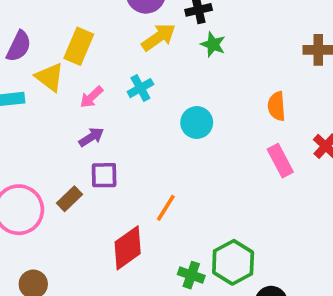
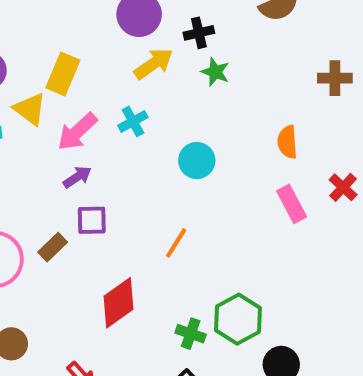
pink arrow: (91, 97) -> (77, 132), size x1.5
orange line: (166, 208) -> (176, 243), moved

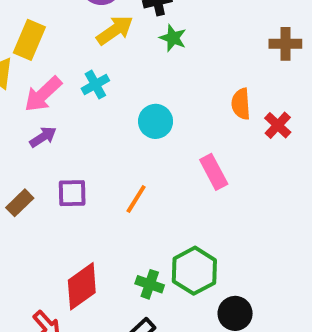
red cross: (343, 187) -> (278, 125), moved
pink rectangle: (292, 204) -> (214, 172), moved
purple square: (92, 220) -> (72, 193), moved
red diamond: (119, 303) -> (82, 286), moved

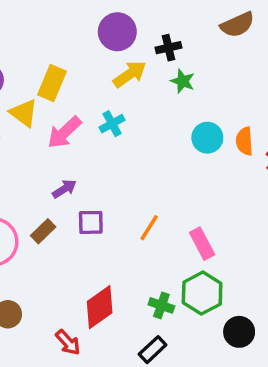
cyan circle: (156, 121) -> (207, 138), moved
purple arrow: (43, 137) -> (64, 189), moved
pink rectangle: (214, 172) -> (202, 244), moved

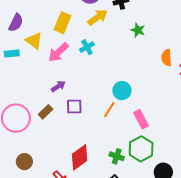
green star: (183, 81) -> (138, 30), moved
yellow rectangle: (52, 83) -> (63, 23), moved
cyan circle: (207, 138) -> (122, 91), moved

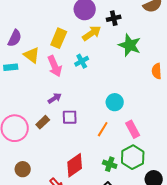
green star: (138, 30) -> (130, 45), size x1.6
pink arrow: (58, 52) -> (55, 66), turned -70
orange line: (109, 110) -> (103, 129), moved

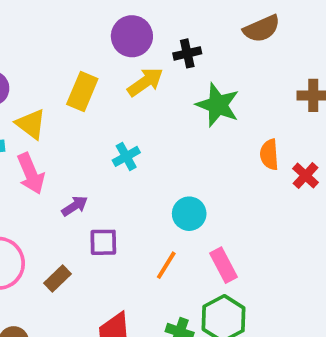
cyan cross: (82, 61) -> (126, 156), moved
pink arrow: (55, 66) -> (31, 174), moved
brown rectangle: (43, 122) -> (58, 279), moved

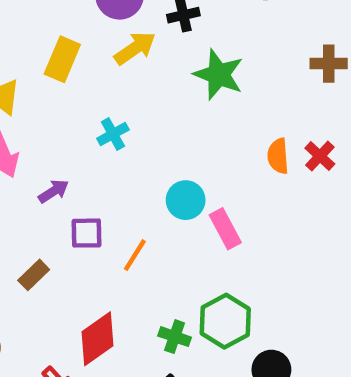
orange semicircle: (269, 155) -> (278, 156), moved
orange line: (166, 265) -> (135, 255), moved
pink rectangle: (223, 265) -> (225, 229), moved

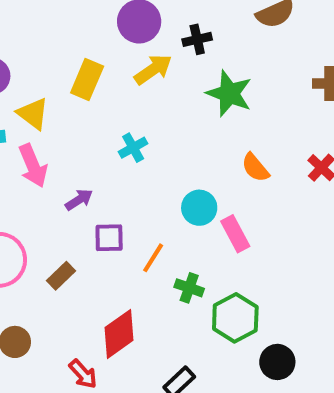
orange semicircle: (278, 156) -> (255, 168), moved, turned -36
green cross: (175, 337) -> (189, 288), moved

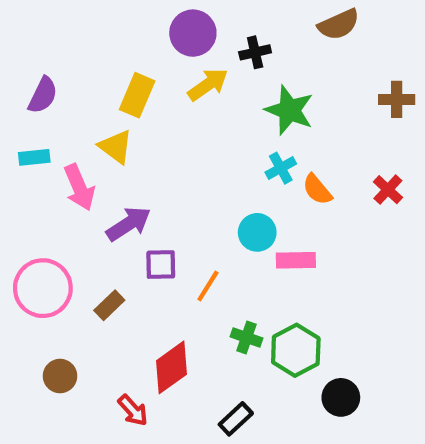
yellow triangle: (33, 114) -> (116, 147), moved
cyan cross: (133, 148) -> (281, 168), moved
purple arrow: (79, 200) -> (129, 224), size x1.5
pink rectangle: (235, 234) -> (296, 260), turned -63
green cross: (189, 288) -> (246, 337), moved

